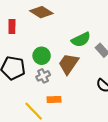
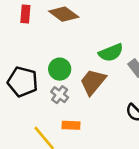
red rectangle: (12, 26) -> (25, 14), moved
gray cross: (43, 76) -> (60, 95), turned -32

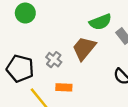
green circle: (60, 69) -> (25, 13), moved
black pentagon: (23, 82) -> (20, 68), moved

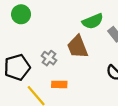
brown trapezoid: (84, 48) -> (78, 47), turned -60
black pentagon: (20, 68) -> (17, 67), turned -30

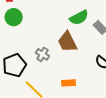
orange rectangle: (59, 84) -> (69, 83), moved

